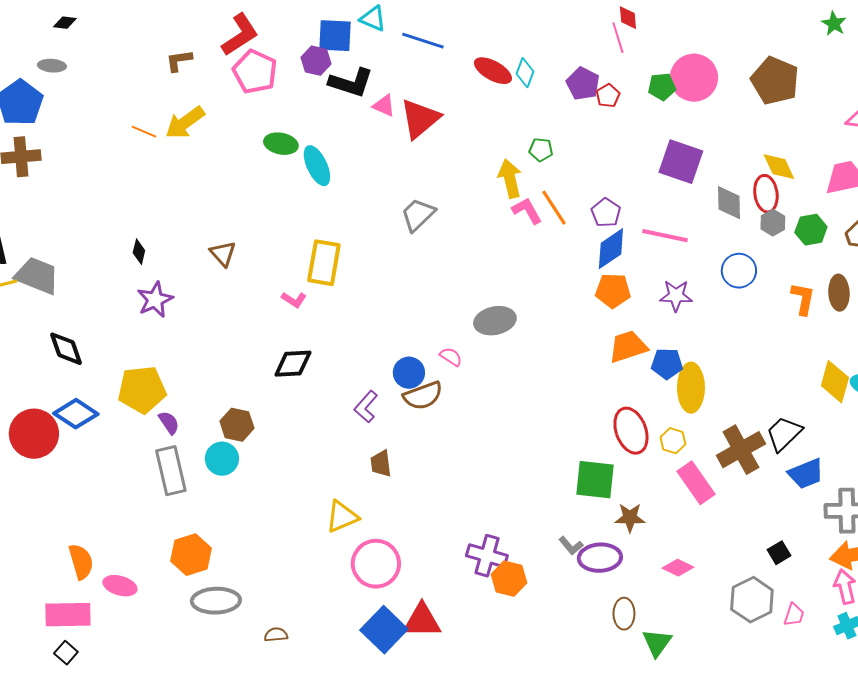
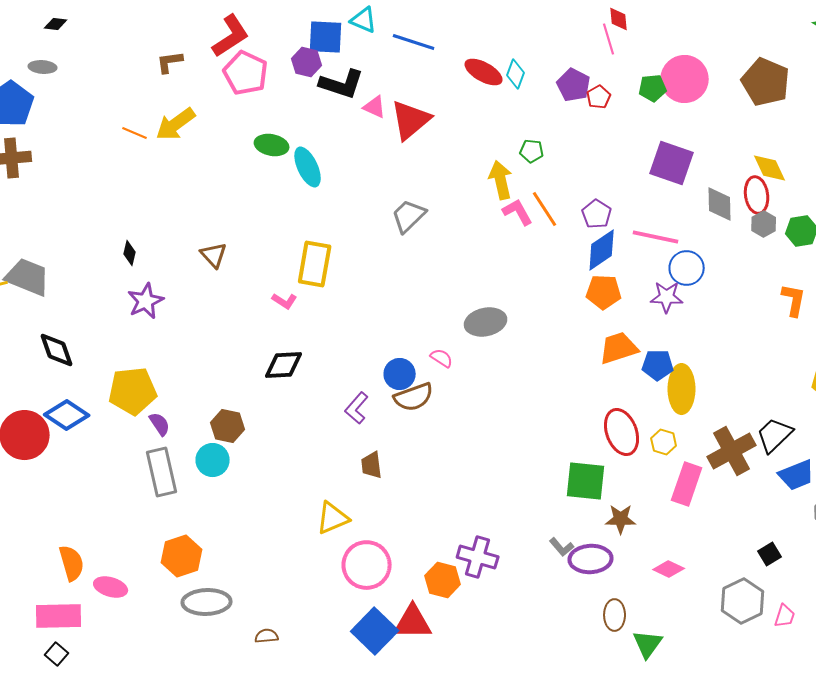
blue circle: (739, 271) -> (687, 268), moved
pink rectangle: (696, 483) -> (687, 484), turned 54
orange hexagon: (509, 579) -> (443, 580), moved

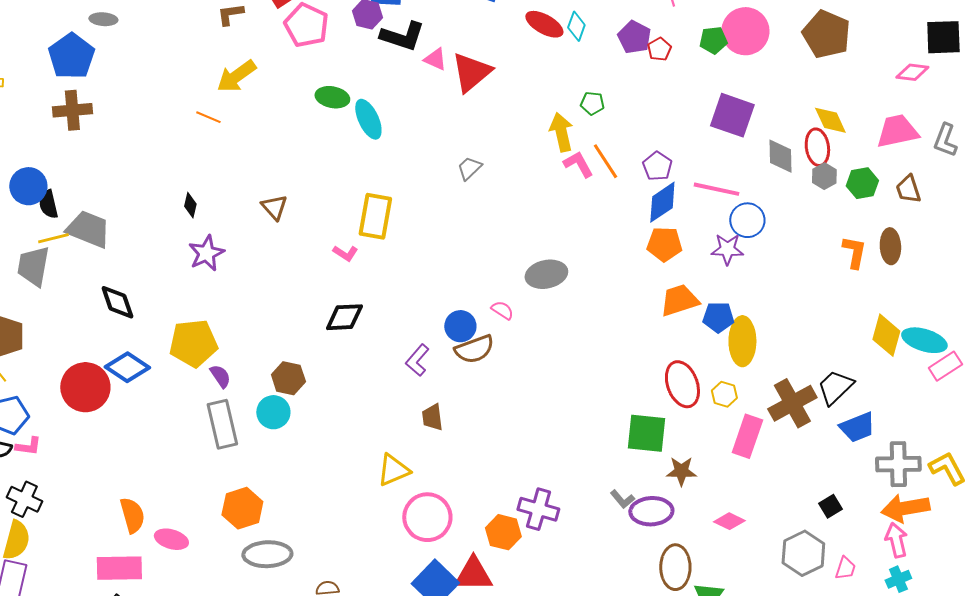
orange line: (135, 133) -> (208, 117), moved
gray trapezoid: (409, 216) -> (469, 168), size x0.7
brown ellipse: (615, 615) -> (675, 567), size x1.4

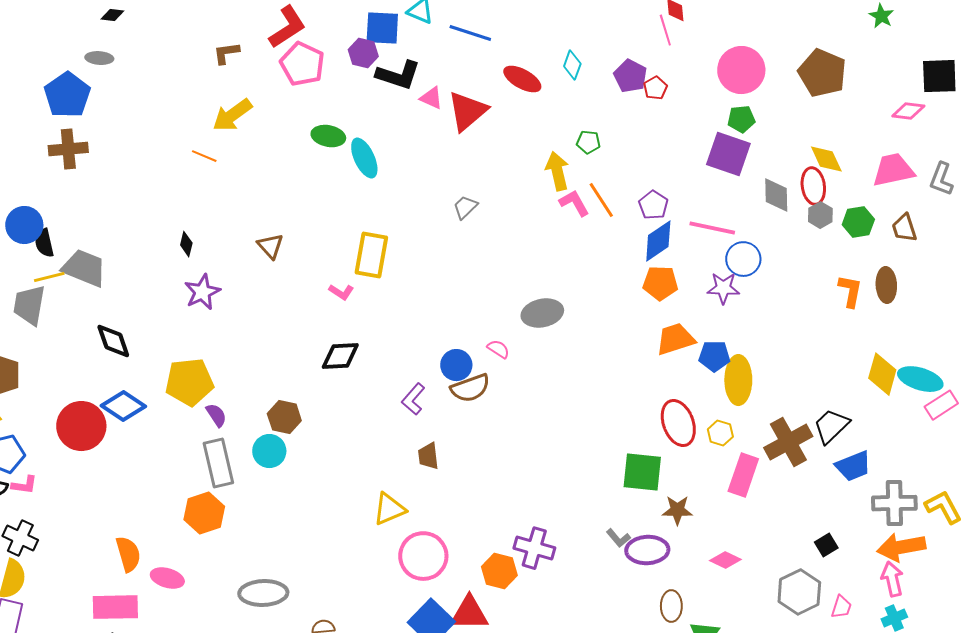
red ellipse: (544, 24) -> (522, 79), moved
green pentagon: (713, 40) -> (741, 119), moved
orange hexagon: (242, 508) -> (204, 513), moved
brown ellipse: (675, 567) -> (671, 606), size x0.7

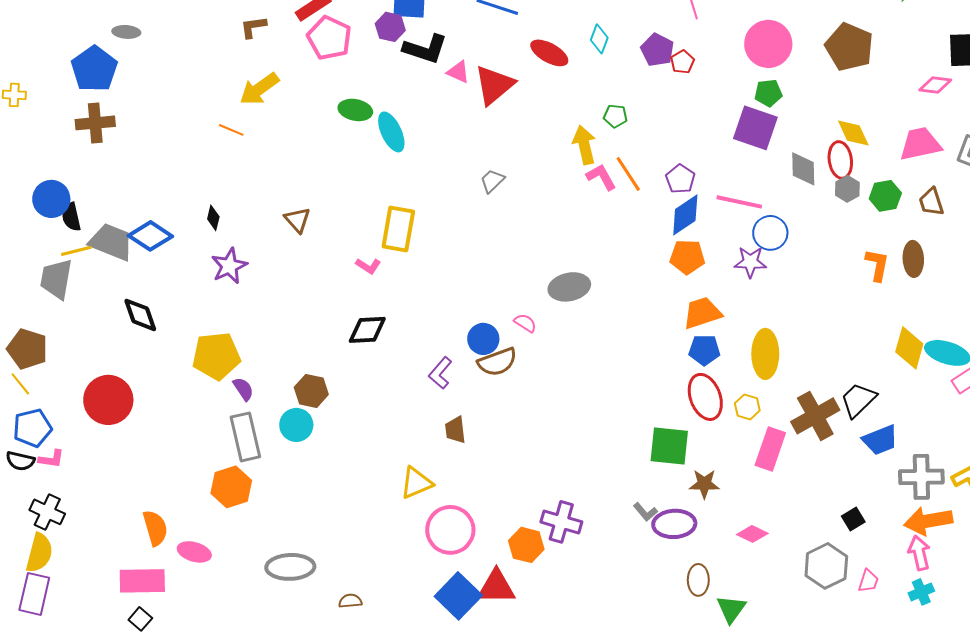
blue pentagon: (714, 356) -> (704, 350), moved
blue diamond: (123, 406) -> (150, 236), moved

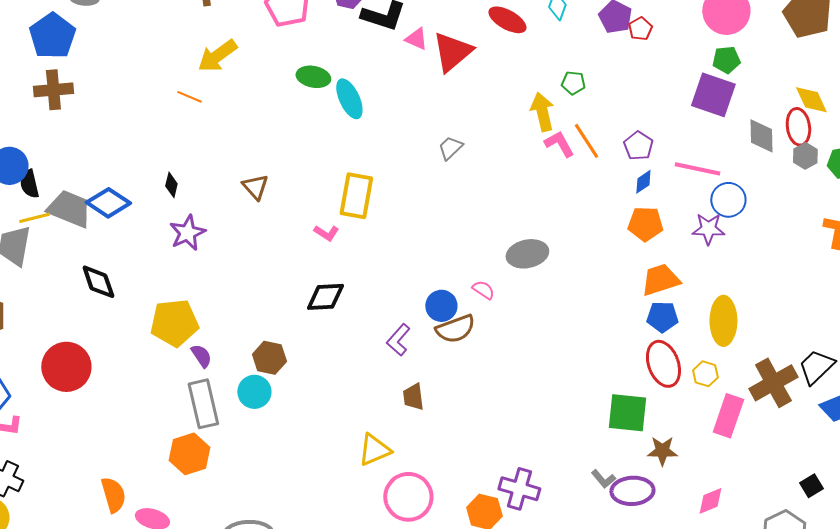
blue diamond: (685, 215) -> (643, 182), size x0.6
pink diamond: (752, 534) -> (710, 501), turned -48

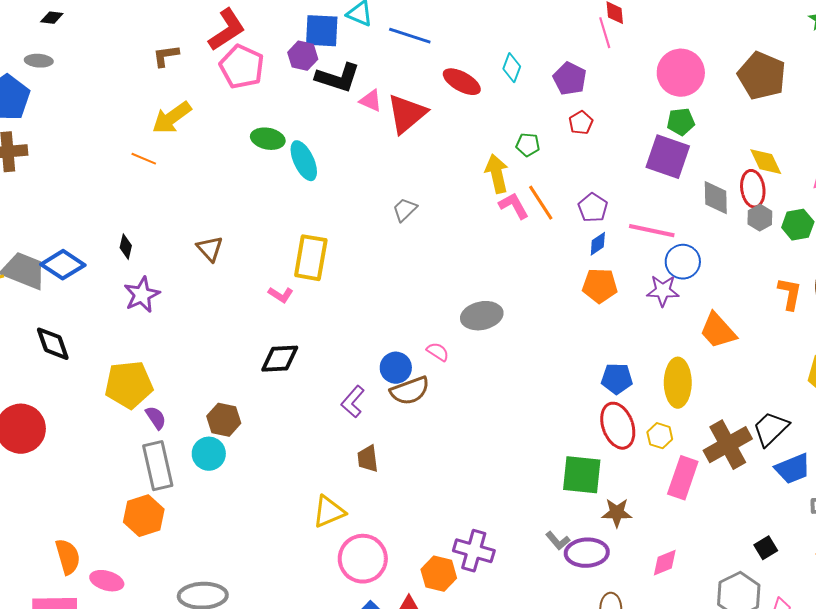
red pentagon: (640, 29) -> (581, 123), moved
orange trapezoid: (660, 280) -> (718, 331), moved, turned -114

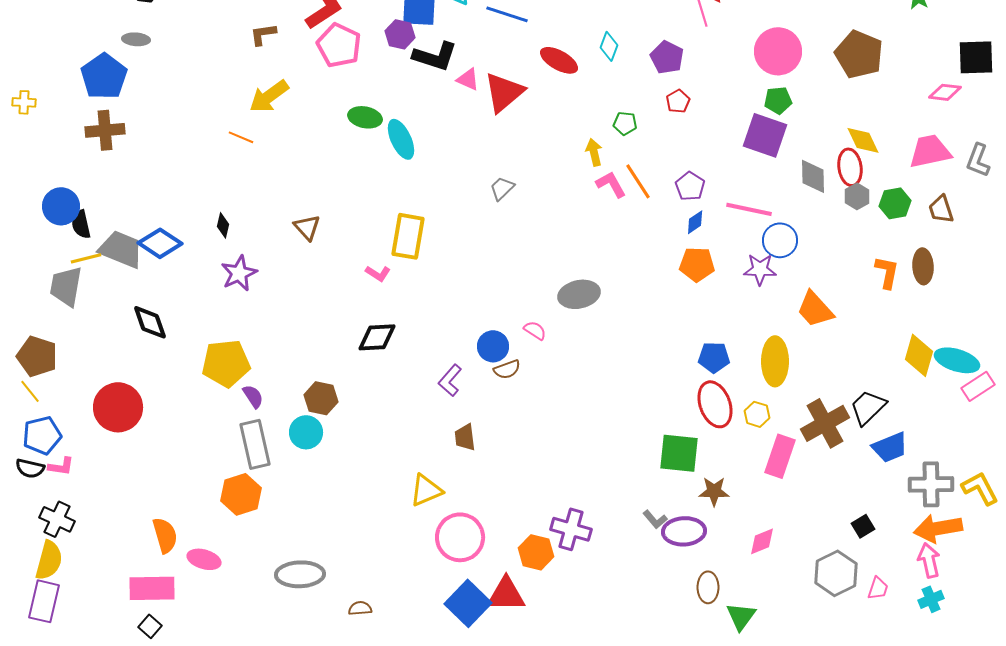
yellow arrow: (497, 174) -> (594, 152), size x0.7
brown semicircle: (410, 391) -> (507, 369), size x0.7

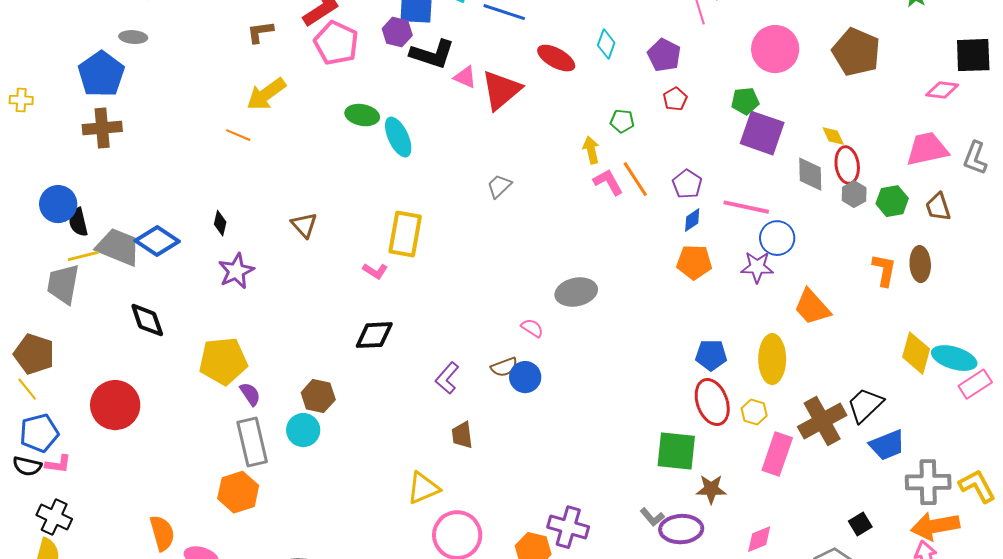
green pentagon: (778, 100) -> (745, 101), moved
yellow diamond: (863, 140) -> (833, 136), moved, size x0.7
blue circle: (493, 346) -> (525, 377), moved

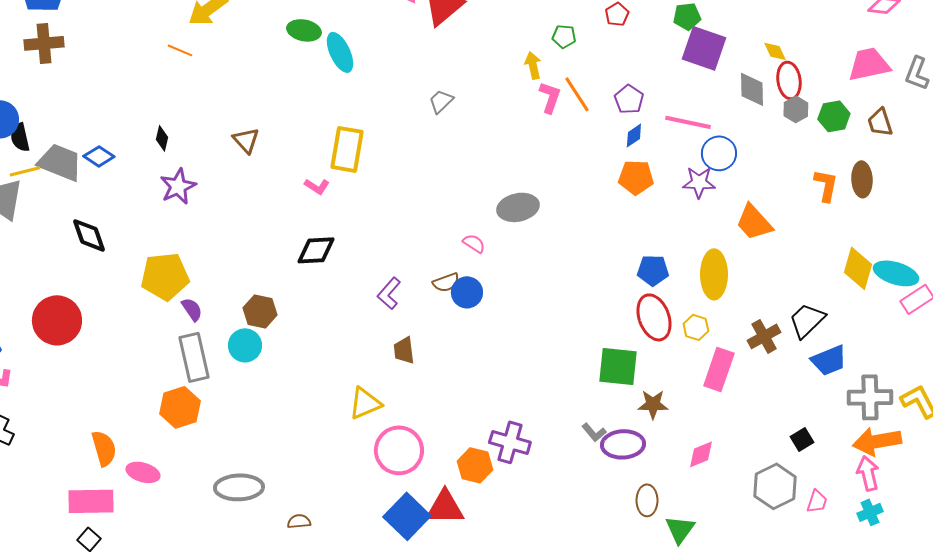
pink L-shape: (608, 182) -> (550, 97), turned 48
blue diamond: (157, 241) -> (99, 156), size x0.7
brown cross: (822, 421) -> (764, 336), size x0.7

